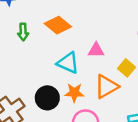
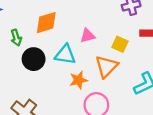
orange diamond: (58, 25) -> (46, 23), turned -40
black circle: (47, 98) -> (34, 59), moved

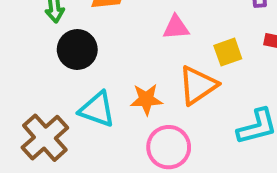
yellow square: (120, 44) -> (228, 52), turned 35
cyan triangle: (65, 55) -> (97, 109), moved

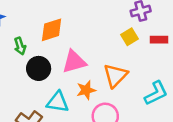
pink triangle: (176, 27) -> (74, 62), moved, size x1.5
yellow square: (228, 52) -> (130, 37), moved

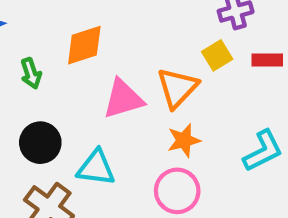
black circle: (39, 68) -> (40, 143), moved
orange triangle: (115, 75) -> (177, 88), moved
orange star: (86, 90) -> (184, 140), moved

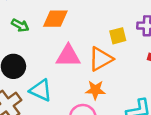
yellow square: (217, 55) -> (118, 36), moved
green arrow: (31, 73) -> (20, 25), turned -60

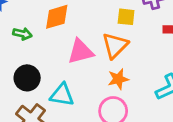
yellow square: (118, 36) -> (126, 17), turned 36

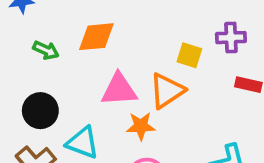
orange star: (118, 79) -> (141, 126), moved

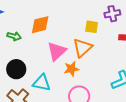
pink triangle: (119, 90) -> (57, 51), turned -30

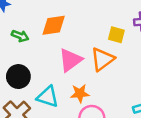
orange star: (71, 69) -> (80, 93), moved

